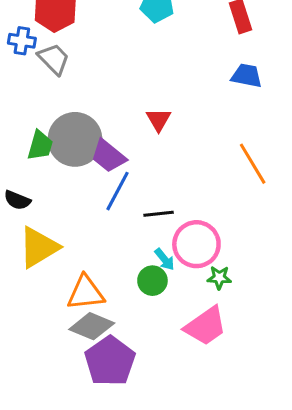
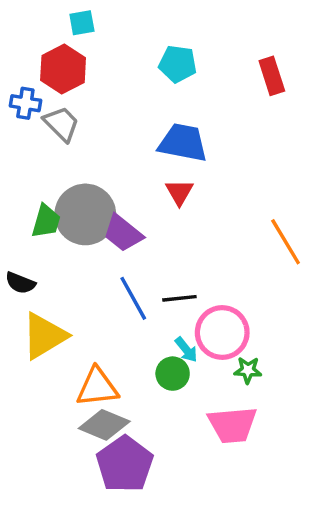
blue trapezoid: (247, 76) -> (183, 143), moved, size x1.4
blue line: (118, 191) -> (133, 298), moved, turned -57
pink trapezoid: (206, 326) -> (232, 425), turned 30

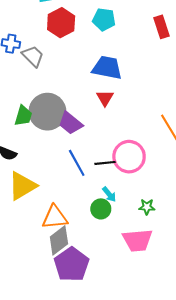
red hexagon: (63, 69) -> (61, 23), moved
pink circle: (222, 333) -> (129, 157), moved
gray diamond: (104, 425) -> (59, 240), turned -60

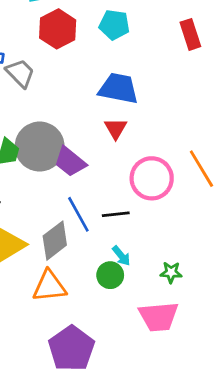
pink circle: (129, 157) -> (152, 178), moved
gray diamond: (59, 240) -> (55, 241), moved

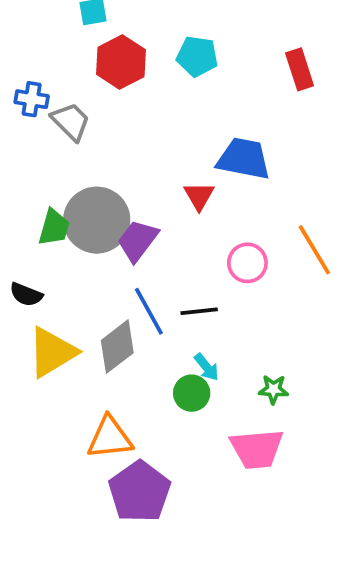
blue trapezoid: (118, 88) -> (244, 159), moved
purple trapezoid: (70, 162) -> (138, 241), turned 88
pink circle: (152, 178) -> (247, 263), size x0.7
orange triangle: (49, 286) -> (110, 438), moved

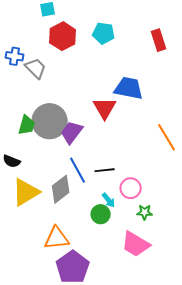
red triangle: (199, 196) -> (105, 108), size x1.4
pink circle: (247, 263) -> (131, 188), moved
pink trapezoid: (257, 449) -> (136, 244), turned 36

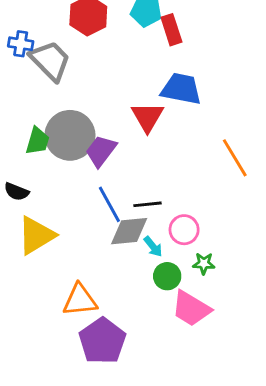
red rectangle: (159, 40) -> (171, 30), moved
gray trapezoid: (36, 68) -> (50, 61), size x1.4
gray diamond: (61, 189) -> (129, 231), moved, turned 32
green circle: (101, 214) -> (167, 276), moved

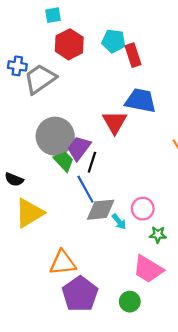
gray trapezoid: (50, 61) -> (40, 79), turned -80
green trapezoid: (38, 141) -> (64, 161), moved, turned -60
black line: (147, 204) -> (92, 162), moved, turned -66
green circle: (167, 276) -> (130, 302), moved

